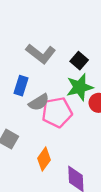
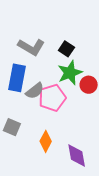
blue rectangle: (21, 86) -> (17, 78), size x1.5

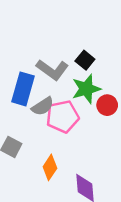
gray L-shape: (31, 47) -> (52, 70), moved

